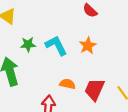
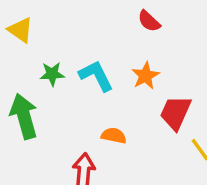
red trapezoid: (95, 90) -> (175, 113), moved

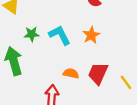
red trapezoid: (175, 113) -> (98, 73), moved

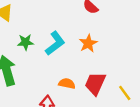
cyan L-shape: (60, 35) -> (55, 43), turned 80

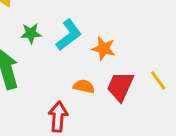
orange star: (88, 43) -> (104, 49), moved, turned -30
yellow line: (125, 93) -> (158, 80), moved

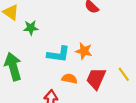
green star: (31, 33) -> (31, 28), moved
cyan L-shape: (69, 35) -> (58, 54), moved, turned 45

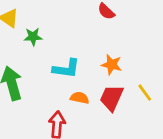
orange star: (84, 51) -> (112, 65), moved

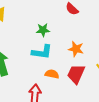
green star: (33, 37) -> (43, 30), moved

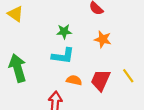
orange star: (76, 49) -> (103, 39), moved

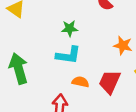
orange star: (103, 39) -> (123, 45), moved

